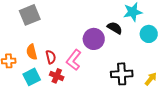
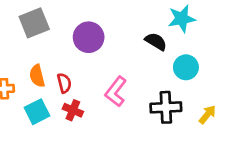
cyan circle: (149, 34) -> (186, 67), moved
purple circle: (94, 39) -> (89, 37), moved
pink L-shape: (74, 60) -> (116, 92), moved

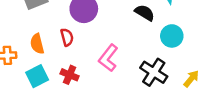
red semicircle: (64, 83) -> (67, 37), moved
black cross: (166, 107) -> (154, 72), turned 36

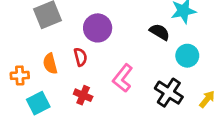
cyan square: (37, 76) -> (38, 103), moved

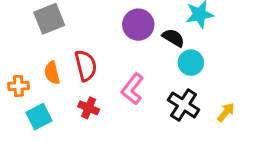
purple circle: (98, 28) -> (138, 25), moved
cyan circle: (187, 56) -> (191, 63), moved
red semicircle: (80, 57) -> (86, 65), size x1.5

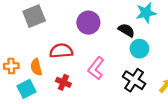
purple circle: (138, 25) -> (88, 23), moved
red semicircle: (86, 65) -> (61, 51), turned -80
orange semicircle: (52, 73) -> (36, 67), moved

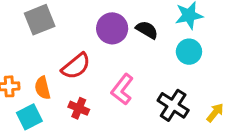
black semicircle: (126, 30) -> (147, 30), moved
cyan circle: (139, 49) -> (189, 52), moved
red semicircle: (61, 51) -> (76, 66), turned 145

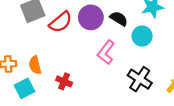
cyan circle: (189, 52) -> (142, 36), moved
red semicircle: (76, 66) -> (61, 22), moved
pink L-shape: (122, 89) -> (106, 52), moved

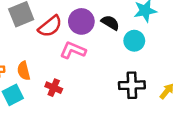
pink L-shape: (106, 52) -> (73, 50), moved, turned 75
black cross: (140, 79) -> (132, 85), turned -35

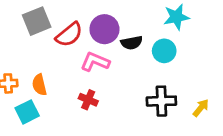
black semicircle: (110, 23) -> (132, 43), moved, turned 138
red cross: (54, 88) -> (88, 100), moved

